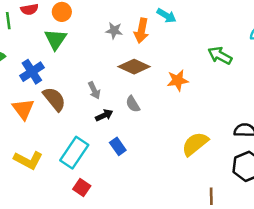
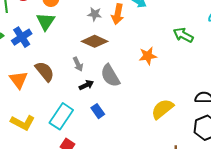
brown diamond: (134, 67) -> (95, 41), moved
blue cross: (32, 72) -> (22, 37), moved
gray semicircle: (133, 104) -> (110, 76), size x1.6

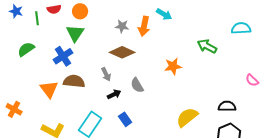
blue cross: (22, 37) -> (63, 56), moved
brown semicircle: (45, 71) -> (74, 81), turned -45
gray semicircle: (110, 76) -> (137, 85), size x0.7

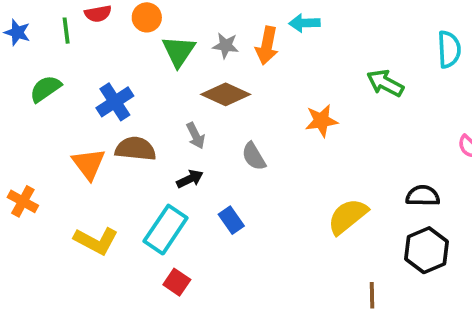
blue star: (16, 11) -> (17, 32), moved
cyan arrow: (164, 14) -> (304, 23), turned 147
cyan semicircle: (241, 28) -> (449, 49), turned 90
green triangle: (75, 33) -> (179, 51), moved
black arrow: (114, 94) -> (190, 179), moved

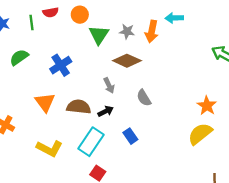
orange star: (321, 121) -> (207, 106), moved, turned -30
brown semicircle: (136, 149) -> (79, 107), moved

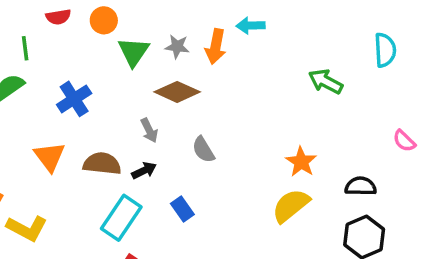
green line: (31, 22) -> (25, 48), moved
yellow L-shape: (49, 148) -> (27, 228), moved

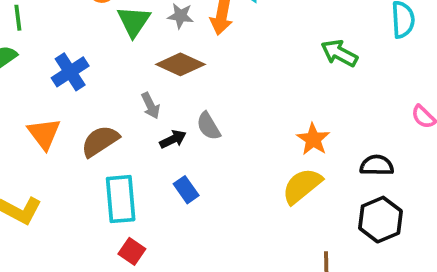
brown semicircle: (102, 164) -> (100, 141), turned -39
black arrow: (144, 171) -> (173, 139), moved
cyan rectangle: (121, 218) -> (121, 199), turned -39

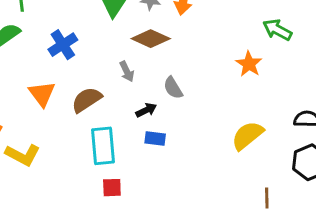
black arrow: (173, 139) -> (146, 110), moved
orange star: (313, 139) -> (249, 64), moved
blue rectangle: (186, 190) -> (155, 138), turned -48
red square: (132, 251) -> (112, 188), turned -36

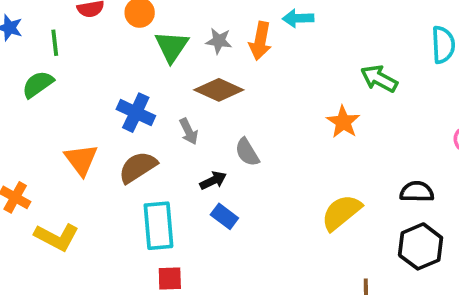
blue cross: (63, 45) -> (136, 113), moved, turned -32
blue rectangle: (155, 138) -> (224, 216), turned 30

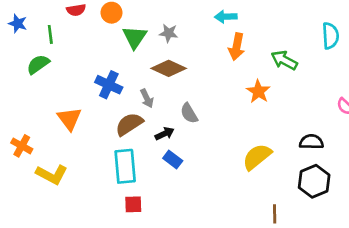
orange arrow: (260, 41) -> (237, 47), moved
brown semicircle: (138, 167) -> (129, 124), moved

